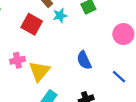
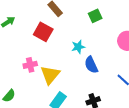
cyan star: (60, 15) -> (78, 47), moved

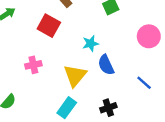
yellow triangle: (50, 75) -> (75, 76), moved

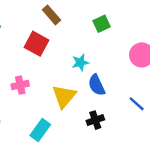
cyan rectangle: (67, 108) -> (40, 130), moved
black cross: (108, 108) -> (95, 120), moved

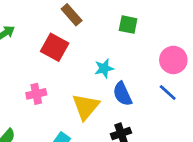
green square: (102, 24) -> (128, 25), turned 36
blue line: (137, 104) -> (168, 92), moved

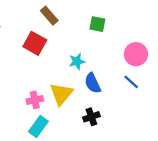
pink cross: (36, 94) -> (35, 100), moved

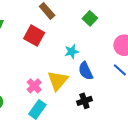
green square: (97, 24) -> (90, 18), turned 32
pink cross: (35, 100) -> (34, 86), turned -32

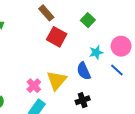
red square: (34, 36) -> (57, 37), moved
cyan star: (72, 52) -> (96, 52), moved

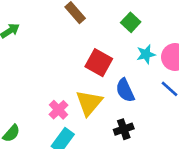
red square: (57, 37) -> (99, 63), moved
cyan star: (96, 52) -> (146, 54), moved

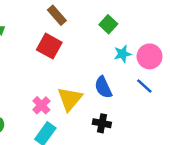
red square: (99, 63) -> (49, 46), moved
black cross: (124, 129) -> (102, 123), turned 30

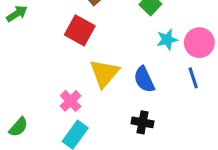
blue line: (144, 86) -> (193, 78), turned 30
yellow triangle: (70, 99) -> (104, 73), moved

